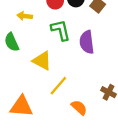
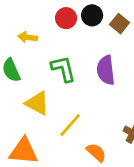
green L-shape: (61, 30) -> (63, 69), moved
yellow triangle: (42, 61) -> (37, 103), moved

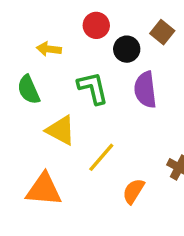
black circle: (92, 15) -> (127, 49), moved
orange semicircle: (96, 152) -> (133, 191), turned -100

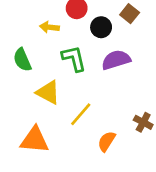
yellow arrow: (49, 49) -> (49, 27), moved
purple semicircle: (145, 90) -> (116, 60), turned 80

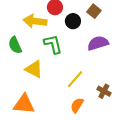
yellow arrow: (49, 27) -> (35, 21), size x1.6
purple semicircle: (116, 60) -> (98, 43), moved
yellow line: (81, 114) -> (75, 79), moved

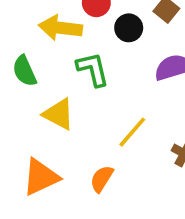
orange triangle: (24, 104) -> (41, 177), turned -30
orange semicircle: (77, 105) -> (102, 179), moved

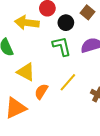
green L-shape: (93, 69) -> (62, 46), moved
orange semicircle: (102, 179) -> (41, 91), moved

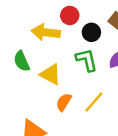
yellow triangle: (26, 72) -> (51, 74), moved
orange semicircle: (41, 91) -> (64, 102), moved

